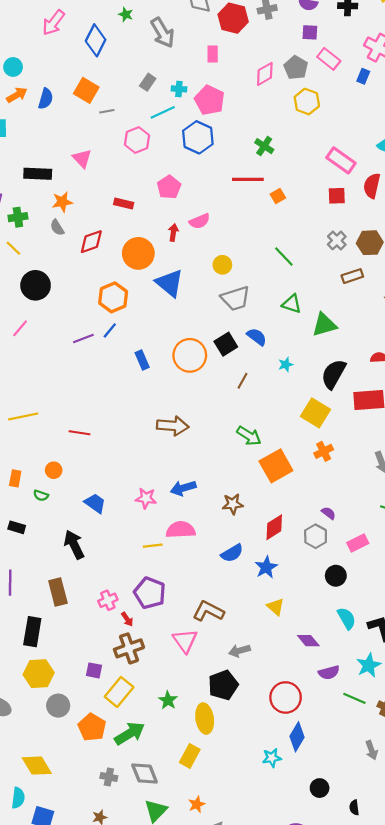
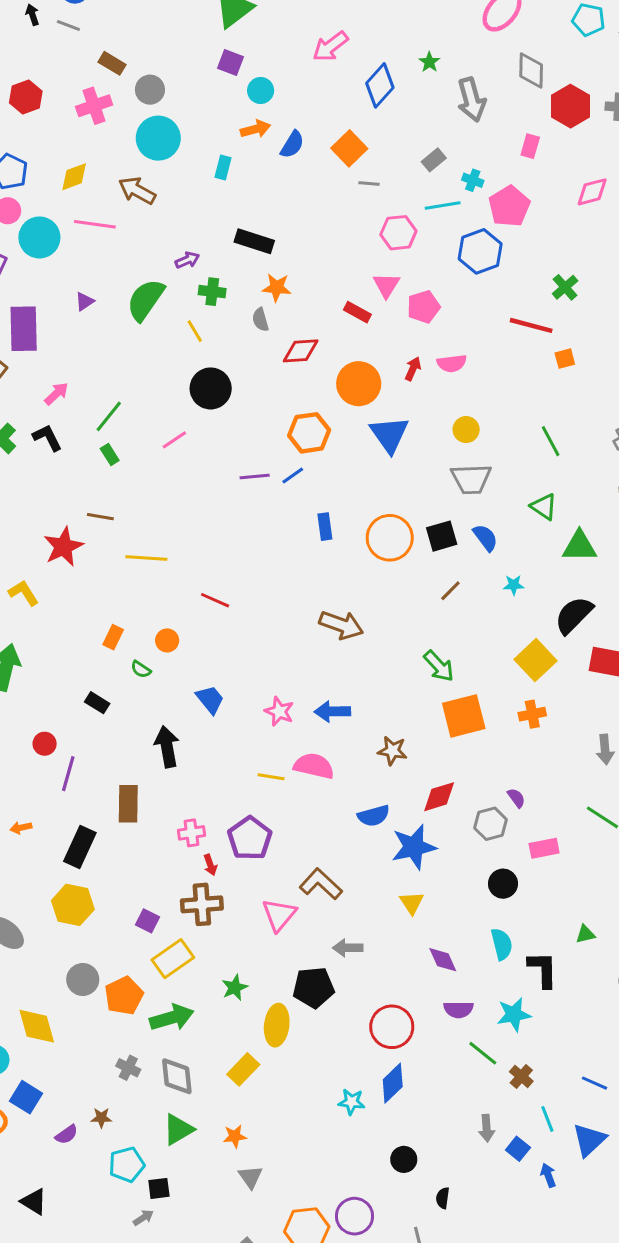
pink triangle: (82, 158) -> (386, 285), moved
blue star: (266, 567) -> (414, 847), size x1.4
gray circle: (58, 706) -> (83, 979), moved

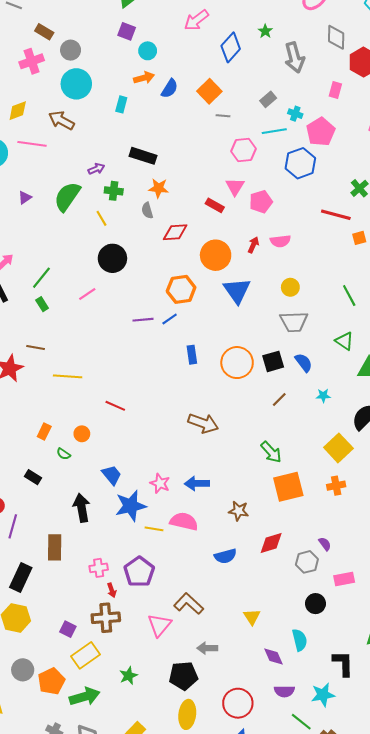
blue star: (414, 847) -> (131, 506), moved
cyan semicircle: (502, 944) -> (300, 640), moved
yellow ellipse: (277, 1025) -> (187, 714), moved

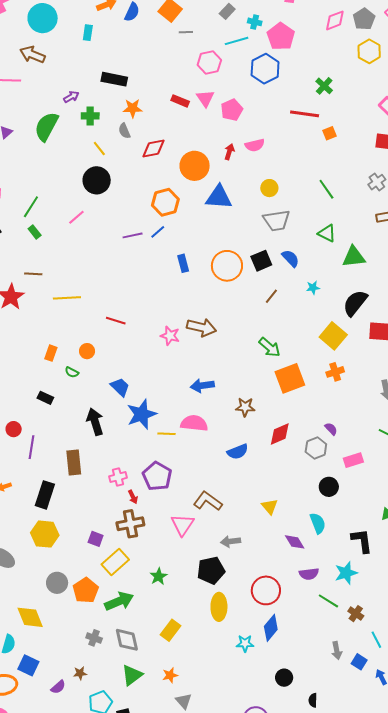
red rectangle: (215, 205) -> (180, 101), moved
yellow line: (101, 218) -> (99, 148), moved
blue triangle: (237, 291) -> (219, 197), turned -44
pink star: (160, 483) -> (170, 336), moved

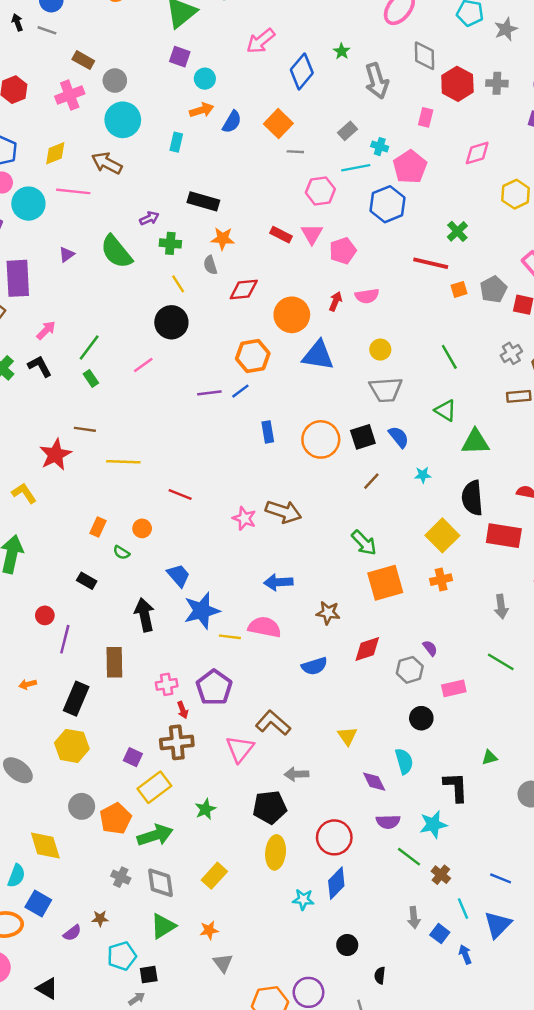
gray pentagon: (364, 19) -> (493, 289), moved
green semicircle: (46, 126) -> (116, 252), turned -72
black semicircle: (355, 303) -> (472, 498), turned -48

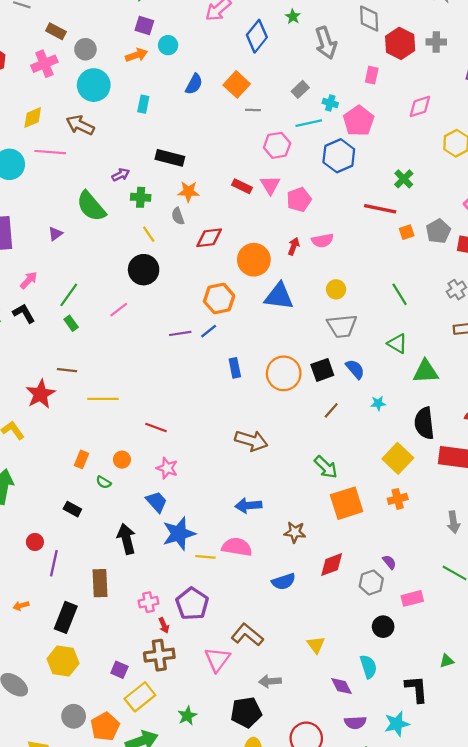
orange arrow: (202, 110) -> (137, 55), moved
purple triangle: (67, 254) -> (55, 234), moved
pink star: (244, 518) -> (167, 468), moved

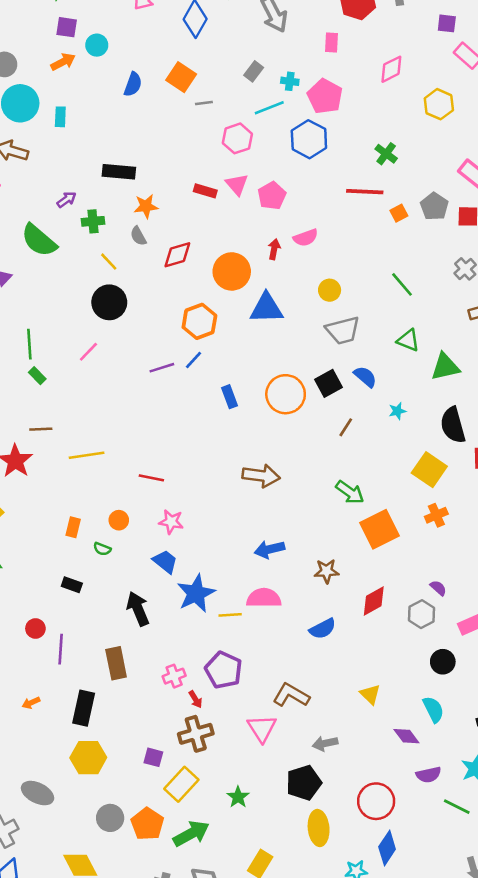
cyan rectangle: (143, 104) -> (60, 117), moved
green line: (69, 295) -> (29, 344), turned -30

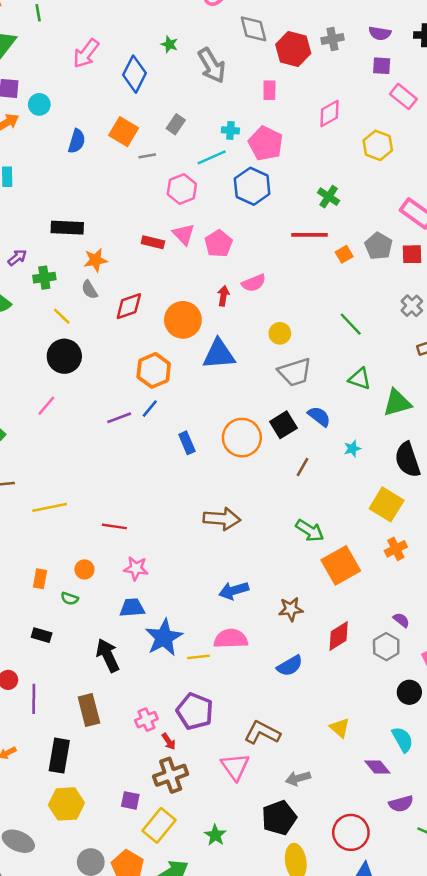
gray rectangle: (254, 71) -> (176, 124), moved
blue trapezoid: (165, 562) -> (132, 608), turned -40

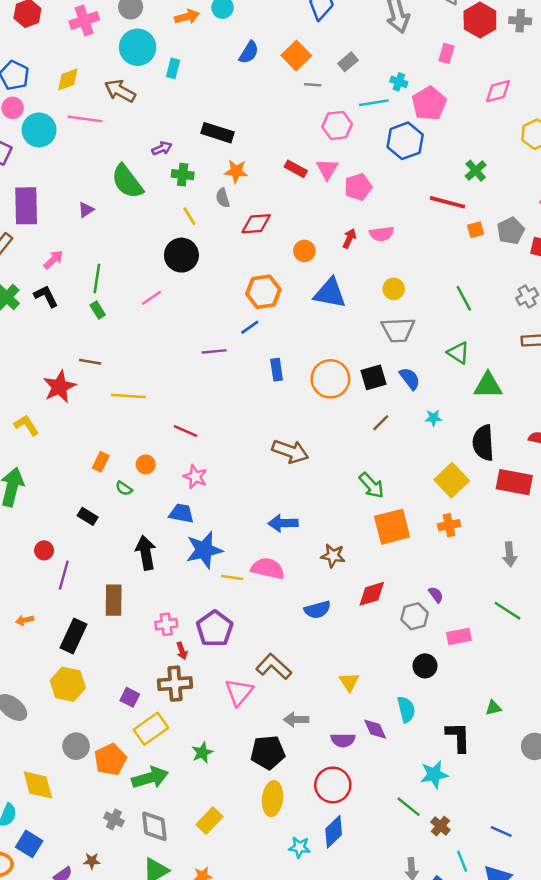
orange circle: (183, 320) -> (304, 251), size x0.6
purple line: (119, 418) -> (214, 351), moved
purple semicircle: (401, 804) -> (343, 740), moved

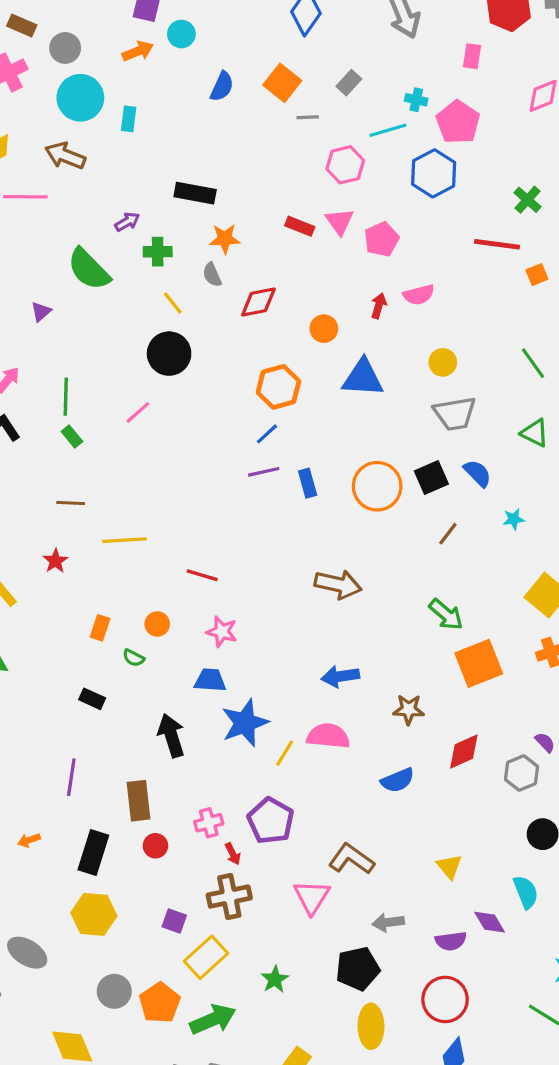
purple line: (214, 351) -> (264, 472), moved
red star: (59, 387) -> (55, 561), moved, size x0.6
red circle: (44, 550) -> (155, 846), moved
yellow line: (232, 578) -> (285, 753), turned -60

